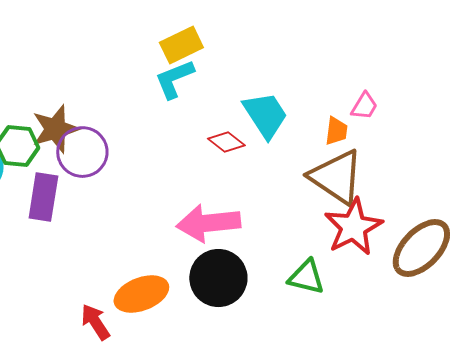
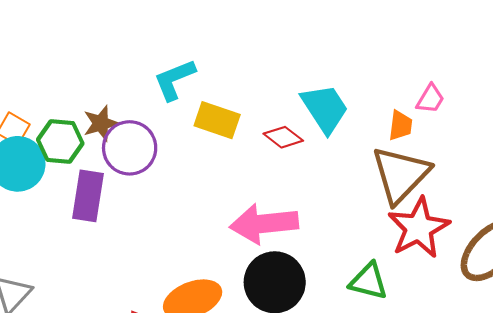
yellow rectangle: (181, 45) -> (217, 120), moved, turned 45
cyan L-shape: (174, 79) -> (174, 80), moved
brown star: (55, 129) -> (101, 123), size x0.7
brown triangle: (336, 177) -> (401, 175), turned 40

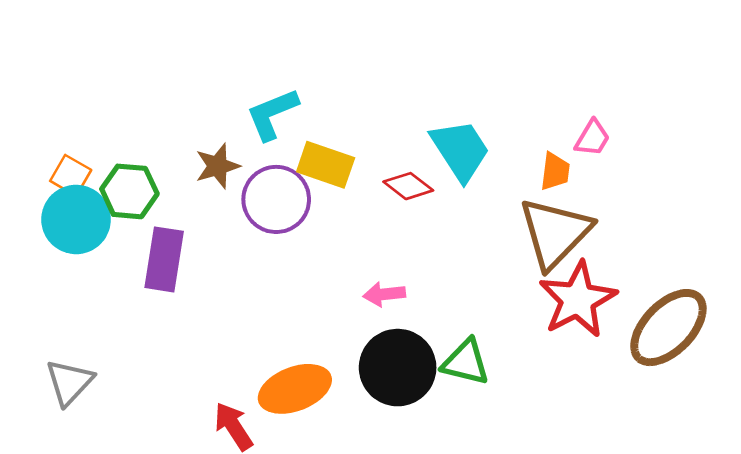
brown star: (101, 123) -> (217, 166), moved
purple circle: (130, 148) -> (276, 199), moved
pink arrow: (264, 224) -> (384, 294), size x0.5
green triangle: (369, 281) -> (466, 362), moved

